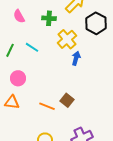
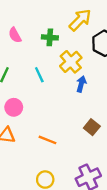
cyan line: (32, 47) -> (39, 75), moved, turned 32
brown square: (67, 100) -> (92, 127), moved

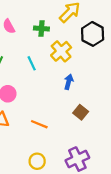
blue arrow: (81, 84) -> (69, 82), moved

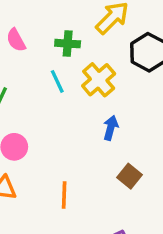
cyan line: (32, 63) -> (57, 81), moved
orange line: (39, 124) -> (64, 195), turned 70

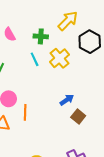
blue arrow: (111, 128) -> (67, 100), moved, turned 40
orange line: (64, 195) -> (25, 112), moved

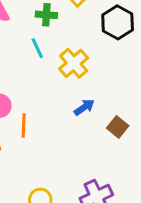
yellow cross: (59, 58) -> (74, 63), moved
brown square: (78, 116) -> (118, 127), moved

